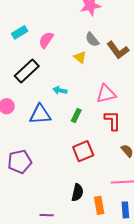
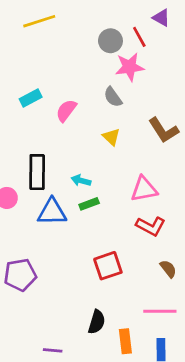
gray semicircle: (92, 39) -> (113, 97), moved
black rectangle: (27, 71) -> (37, 172), moved, turned -50
green rectangle: (76, 115) -> (89, 204), moved, turned 40
red L-shape: (113, 120) -> (151, 226), turned 115

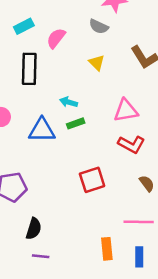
gray semicircle: (113, 97) -> (99, 27), turned -30
black rectangle: (37, 172) -> (29, 69), moved
black semicircle: (97, 322) -> (34, 229), moved

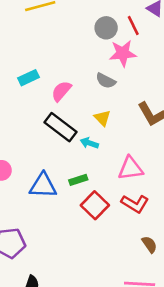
black rectangle: (29, 69) -> (61, 127), moved, turned -56
cyan arrow: (69, 102) -> (89, 143), moved
red square: (92, 180) -> (95, 205), moved, turned -30

